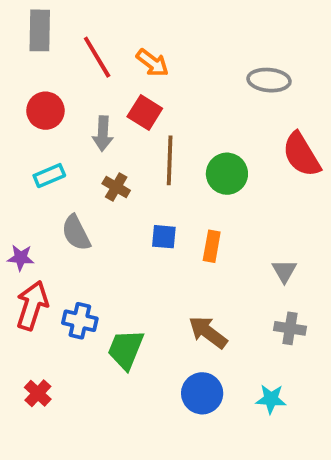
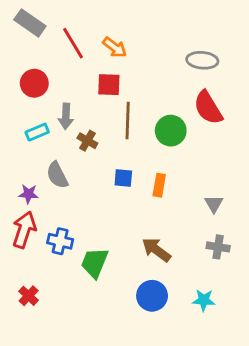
gray rectangle: (40, 30) -> (30, 23), turned -56
red square: (145, 113) -> (109, 85), turned -30
gray arrow: (103, 134) -> (66, 116), moved
red semicircle: (301, 155) -> (208, 108), moved
purple star: (21, 258) -> (29, 194), moved

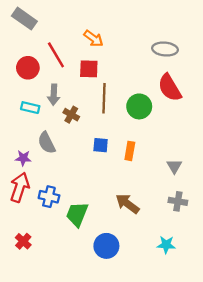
red line: (73, 43) -> (56, 55), moved
cyan rectangle: (37, 132) -> (30, 108), turned 36
blue circle: (152, 296) -> (106, 246), moved

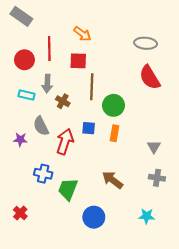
red line: (56, 55) -> (49, 48), turned 30
green circle: (139, 106) -> (113, 105), moved
red arrow: (20, 187) -> (65, 142), moved

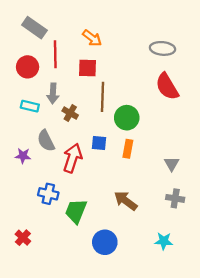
gray rectangle: (21, 16) -> (34, 28), moved

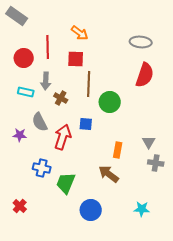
gray rectangle: (34, 28) -> (17, 16), moved
red semicircle: (167, 87) -> (145, 75), turned -130
orange rectangle: (128, 149) -> (118, 150), moved
gray cross: (175, 198) -> (156, 163), moved

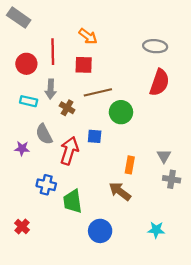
brown line: (89, 84) -> (98, 92), turned 75
green trapezoid: (66, 183) -> (73, 201), turned -30

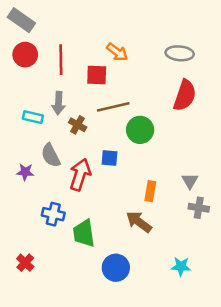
orange arrow: (88, 36) -> (117, 52), moved
red circle: (26, 64) -> (25, 55), moved

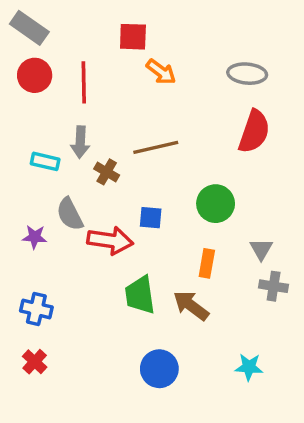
red square: (97, 75) -> (133, 37), moved
green circle: (140, 130) -> (216, 204), moved
red arrow: (80, 175) -> (110, 240), turned 80
blue cross: (53, 214) -> (36, 309), moved
green trapezoid: (84, 233) -> (140, 295), moved

